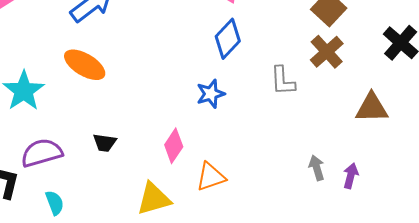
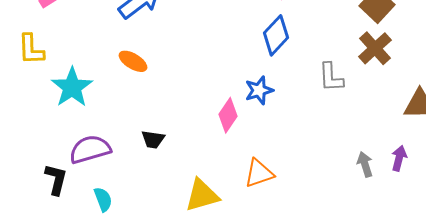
orange ellipse: (85, 65) -> (133, 61), size x0.7
pink diamond: (174, 146) -> (228, 115), moved
purple arrow: (351, 176) -> (399, 158), moved

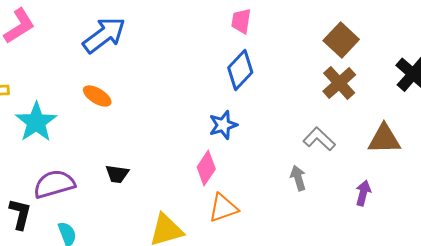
gray L-shape: (331, 77) -> (319, 139), moved, turned 136
pink diamond: (228, 115) -> (206, 168), moved
gray arrow: (365, 164) -> (298, 178), moved

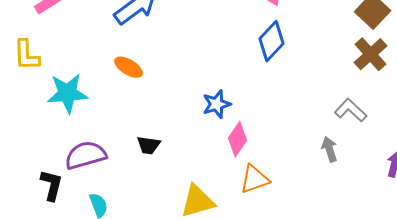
cyan star: (36, 122) -> (68, 93), turned 30
blue star: (223, 125) -> (217, 104), moved

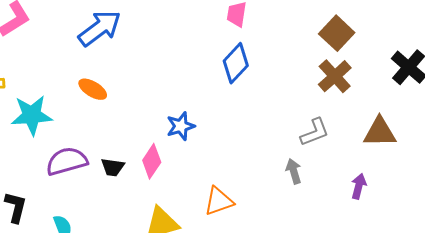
gray L-shape: (351, 110) -> (315, 132), turned 116
pink diamond: (238, 139) -> (152, 161), moved
purple semicircle: (86, 155) -> (67, 161), moved

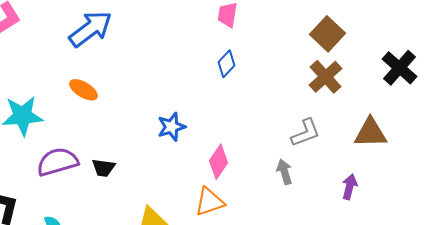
blue diamond: (236, 63) -> (226, 64), size x0.7
pink diamond: (152, 161) -> (218, 162), moved

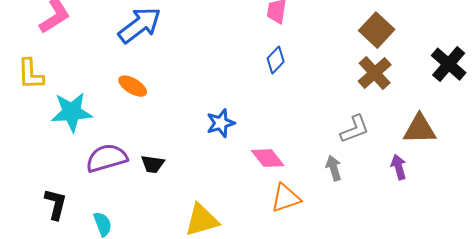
pink diamond: (218, 162) -> (268, 158), turned -72
purple arrow: (349, 187) -> (399, 167), moved, turned -30
orange triangle: (209, 202) -> (286, 198), moved

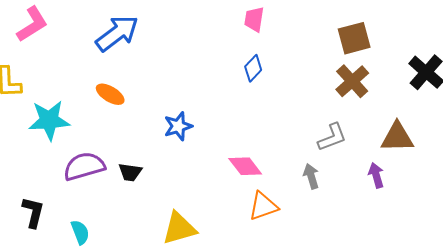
brown square: (377, 30) -> (354, 38), turned 32
blue star: (221, 123) -> (178, 126), moved

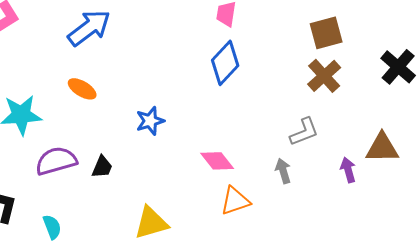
blue diamond: (253, 68) -> (225, 63), size x1.6
brown triangle: (397, 137) -> (382, 148), moved
black trapezoid: (130, 172) -> (102, 167), turned -75

